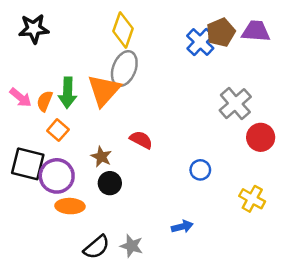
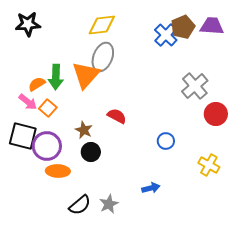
yellow diamond: (123, 30) -> (102, 25), turned 64
pink arrow: (21, 97) -> (28, 102), moved
orange semicircle: (45, 101) -> (37, 84), turned 36
gray star: (132, 246) -> (109, 204), turned 30

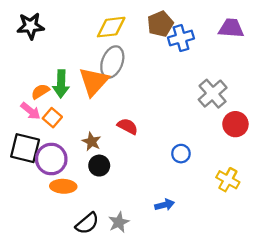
brown pentagon: (183, 27) -> (160, 24), moved
blue cross: (166, 35) -> (181, 38), turned 30

